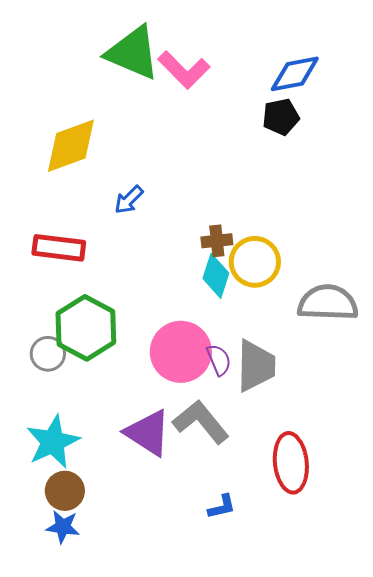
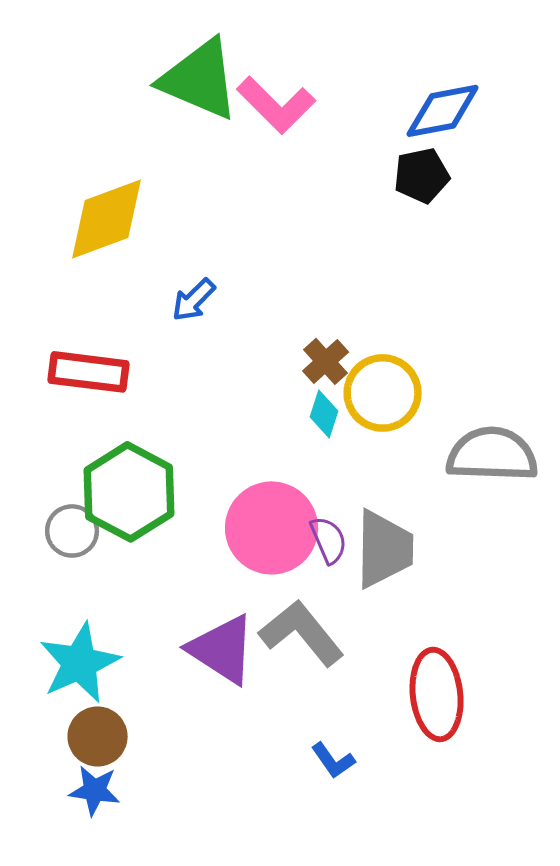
brown cross: (217, 241) -> (326, 361), turned -36
cyan diamond: (216, 276) -> (324, 414), size x0.7
blue L-shape: (222, 507) -> (333, 760), turned 68

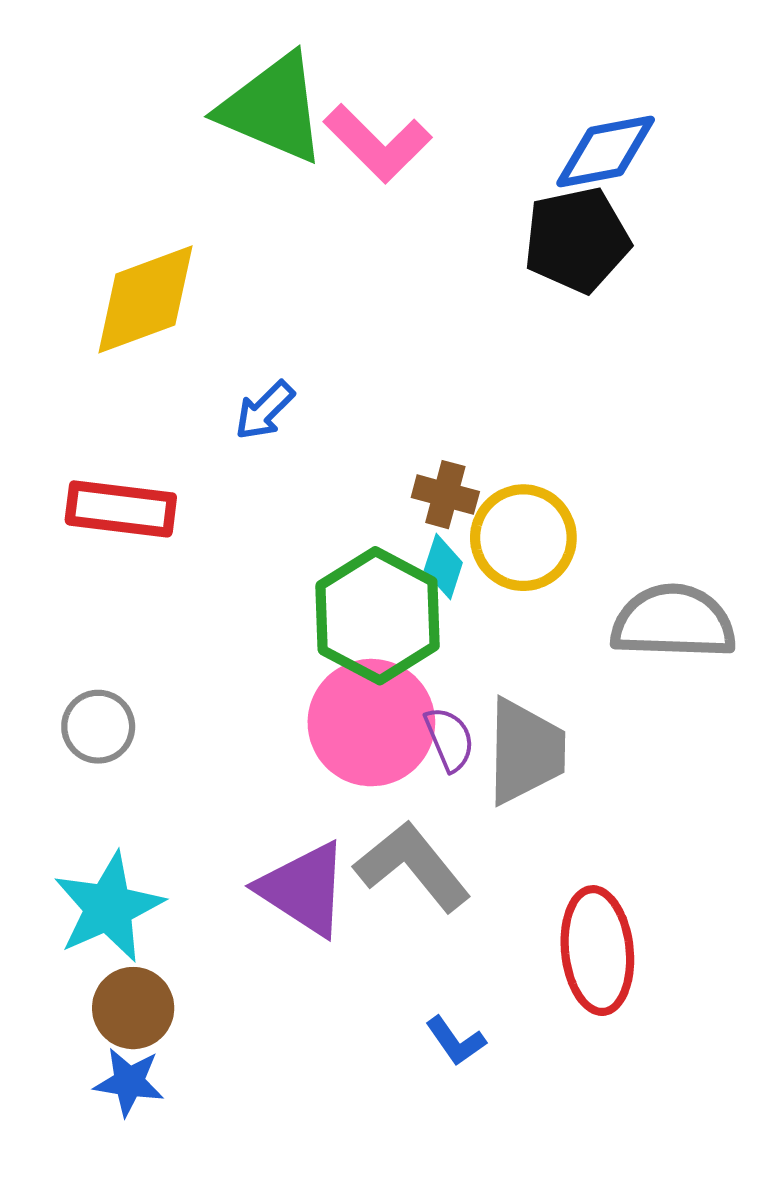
black pentagon: (422, 175) -> (577, 240), size x1.4
brown cross: (326, 361) -> (445, 495), turned -33
green hexagon: (129, 492) -> (378, 616), moved

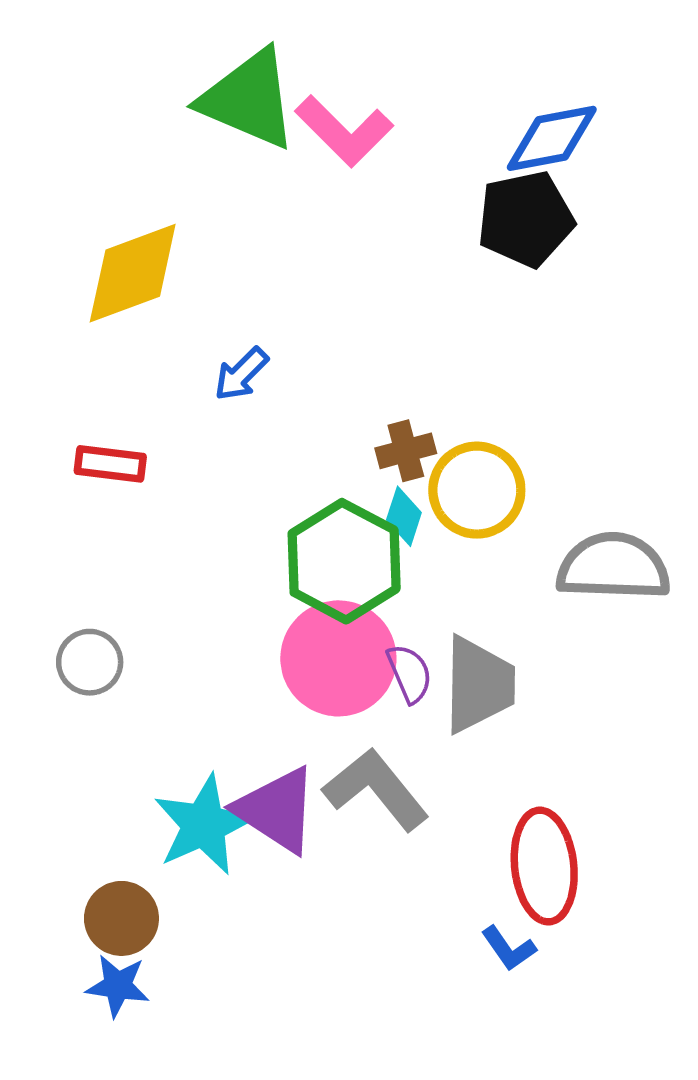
brown cross: (445, 495) -> (406, 451), turned -30
red rectangle: (121, 509) -> (110, 464), size x0.7
cyan star: (108, 907) -> (204, 825), moved
blue L-shape: (456, 1041) -> (509, 948), moved

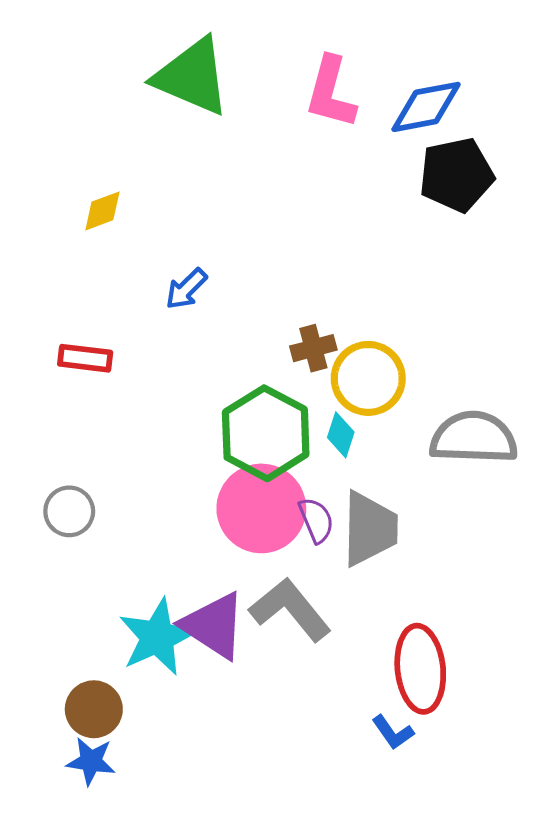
pink L-shape: (344, 131) -> (331, 92), moved, turned 60
black pentagon: (525, 219) -> (456, 175), moved
yellow diamond: (133, 273) -> (102, 211), size x0.5
cyan diamond: (404, 516) -> (341, 435), moved

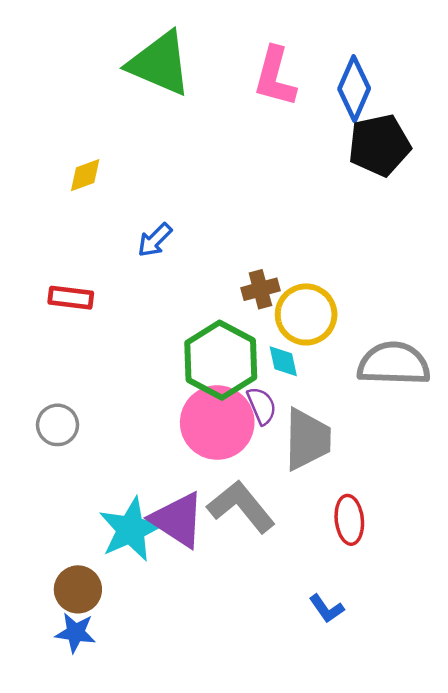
blue diamond: (426, 107) -> (354, 89), turned -56
cyan diamond: (341, 435) -> (283, 361), turned -30
purple semicircle: (316, 520) -> (262, 406), moved
red ellipse: (420, 669) -> (349, 520), moved, size x0.7

